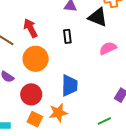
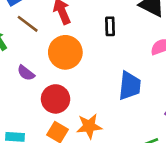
blue trapezoid: (70, 85) -> (130, 86), moved

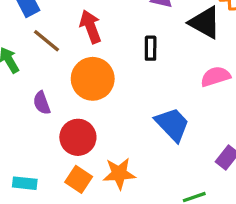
purple semicircle: (26, 73) -> (42, 103), turned 30
blue trapezoid: (130, 86) -> (172, 124), turned -52

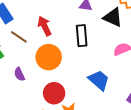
black rectangle: (151, 48) -> (82, 36), size x1.5
red circle: (78, 137) -> (54, 93), moved

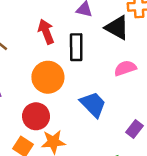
red arrow: (45, 26) -> (46, 32), moved
orange circle: (49, 57) -> (48, 77), moved

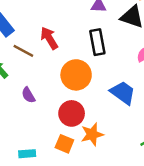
red arrow: (46, 32) -> (49, 38), moved

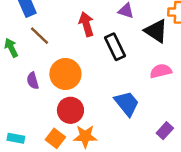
red arrow: (49, 38) -> (86, 24), moved
black rectangle: (97, 42) -> (115, 47), turned -30
orange circle: (76, 75) -> (65, 74), moved

